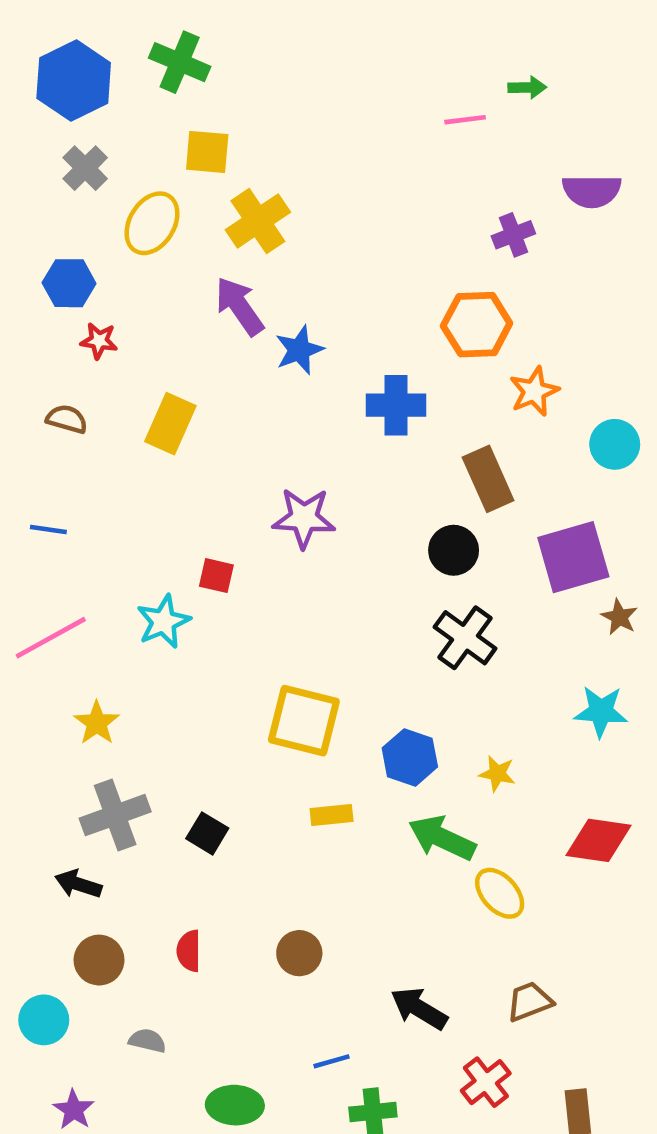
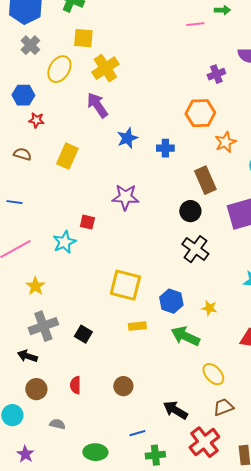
blue star: (299, 350) -> (127, 138), moved
blue cross: (396, 405) -> (165, 148), size x0.7
yellow ellipse: (500, 893) -> (213, 374), moved
red cross: (486, 1082) -> (204, 442), size x1.4

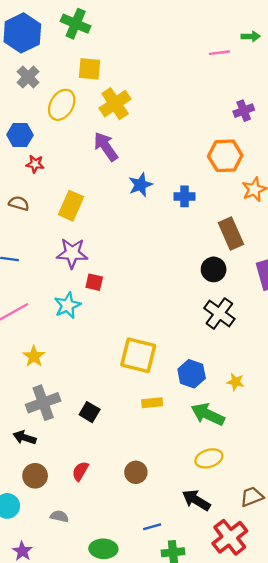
purple star: (125, 197) -> (72, 253), moved
yellow ellipse: (213, 374) -> (209, 458), moved, turned -65
red semicircle: (75, 385) -> (80, 471), turned 30

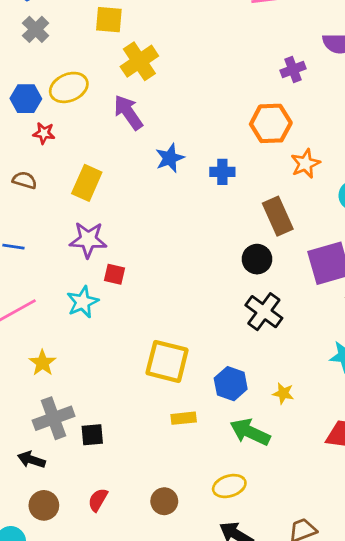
yellow ellipse: (62, 105) -> (69, 87), moved, turned 36
black square: (90, 412) -> (92, 435), moved, turned -36
yellow ellipse: (209, 458) -> (229, 486), moved

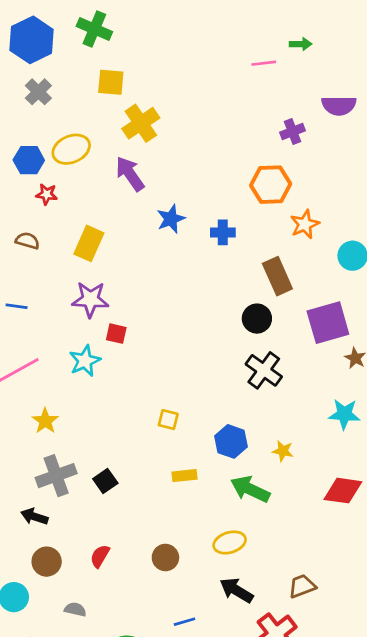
yellow square: (167, 361) -> (168, 420), size x0.5
black square: (92, 435) -> (105, 481), moved, turned -30

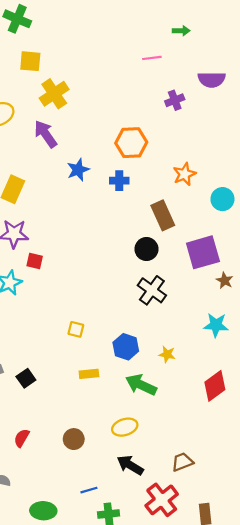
pink line: (264, 63) -> (152, 58), moved
orange hexagon: (271, 185) -> (131, 143), moved
red diamond: (343, 491) -> (215, 386), turned -44

